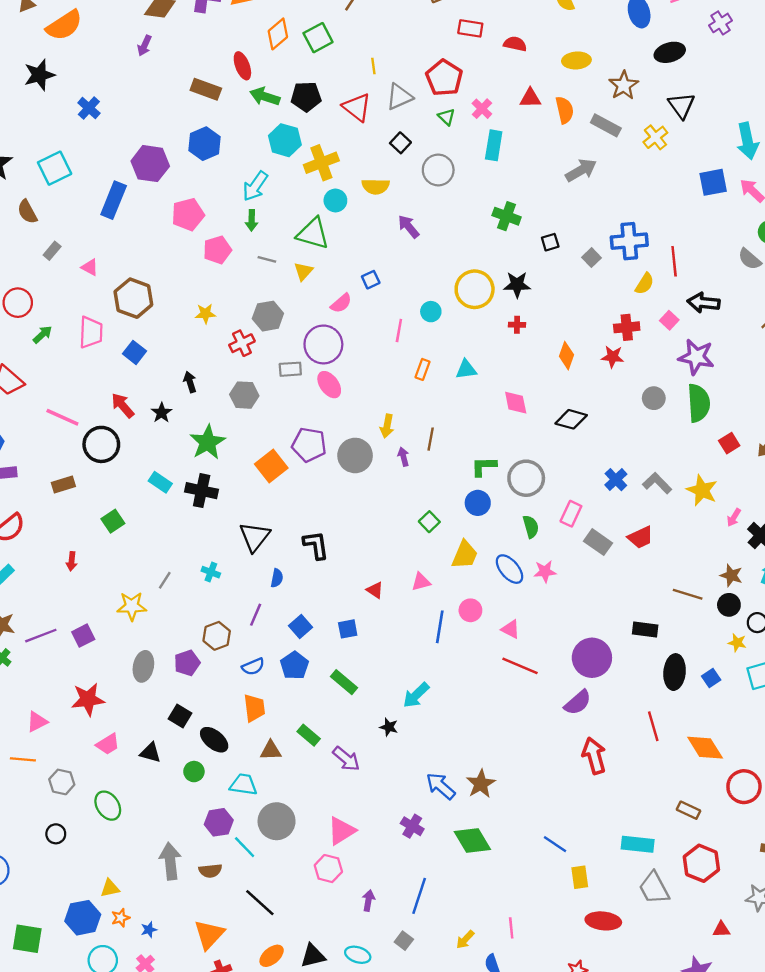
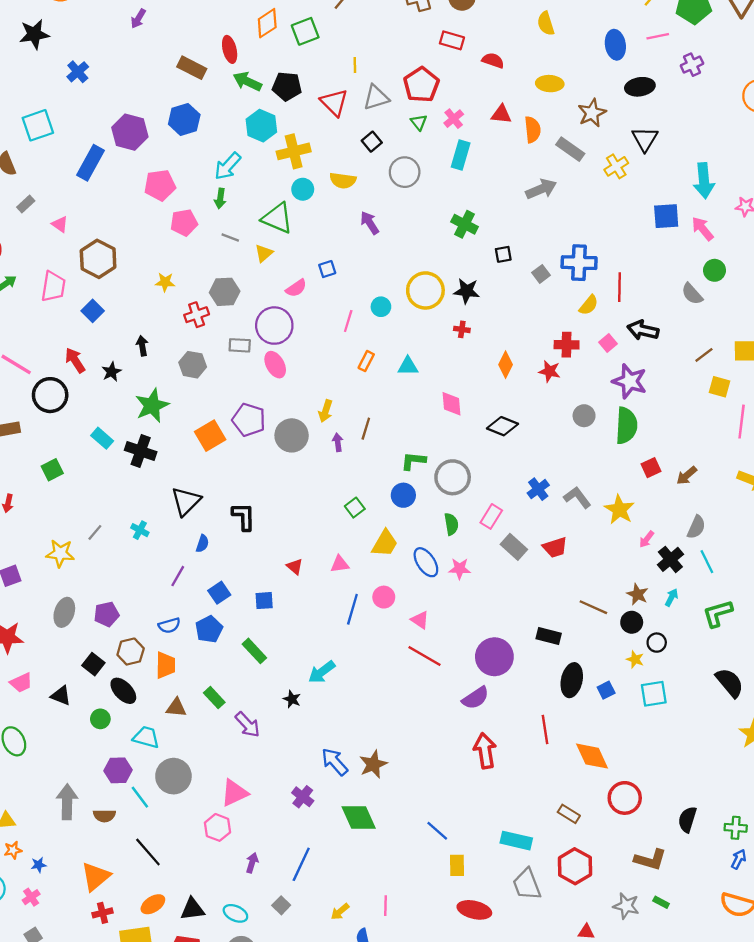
brown hexagon: (217, 636) -> (131, 652), moved

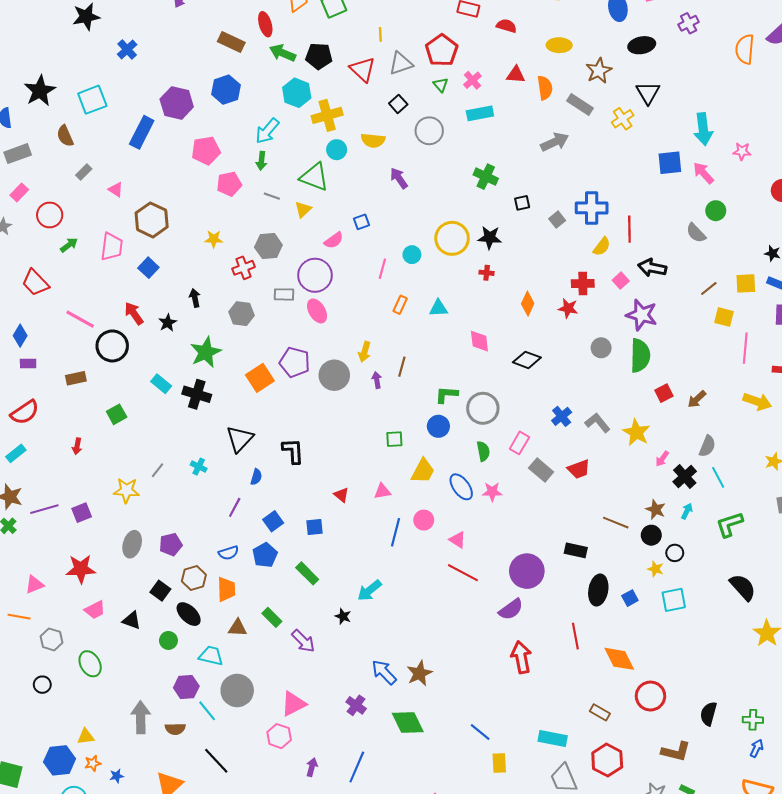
cyan rectangle: (461, 155) -> (480, 113), turned 65
green square: (355, 508) -> (394, 439), turned 36

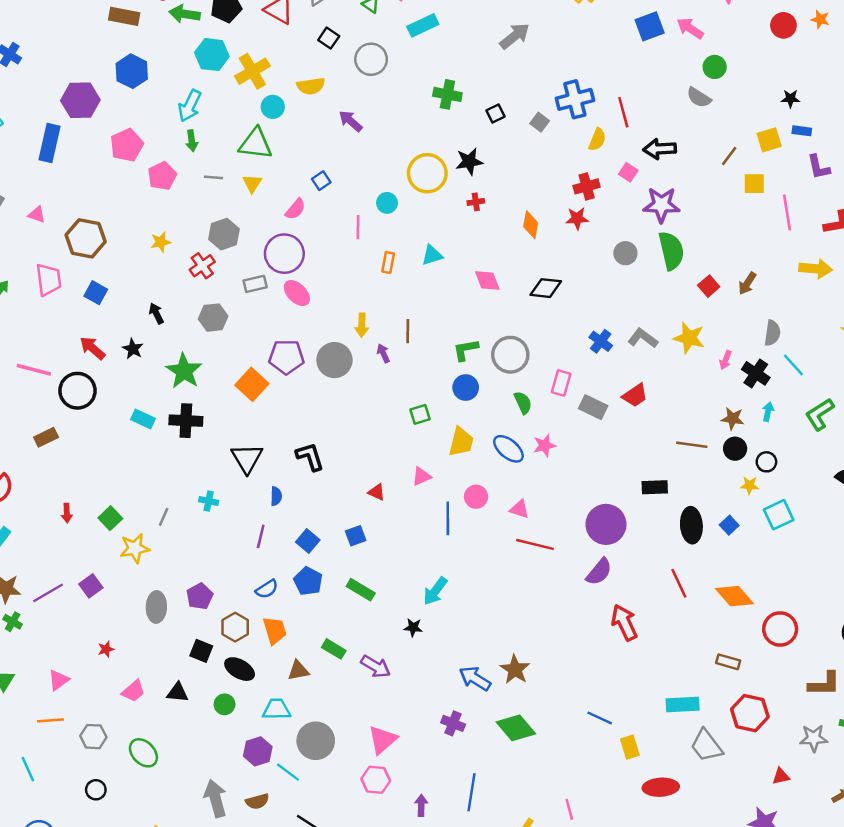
green square: (117, 414) -> (110, 518), moved
red star: (81, 569) -> (106, 649), size x0.5

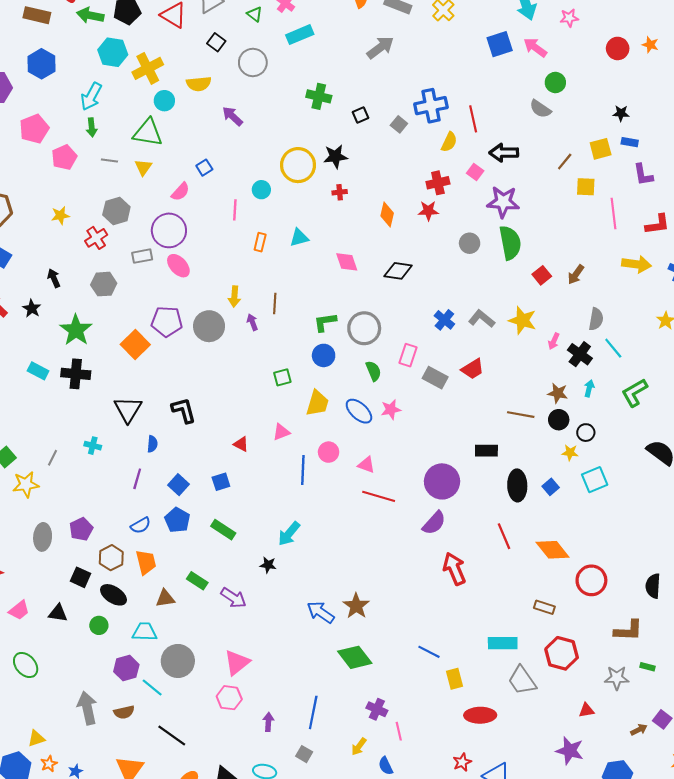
purple cross: (453, 723) -> (377, 709), moved

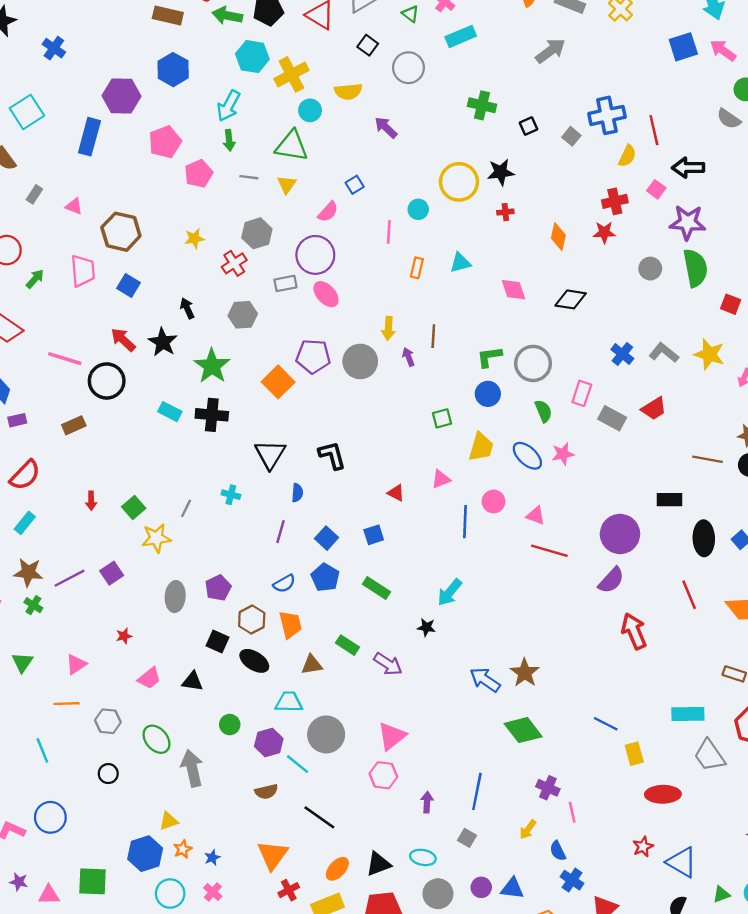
red square: (542, 275) -> (731, 304), turned -30
black star: (32, 309) -> (163, 342), size x1.4
green circle: (99, 625) -> (230, 725), moved
gray arrow: (87, 708) -> (192, 768), moved

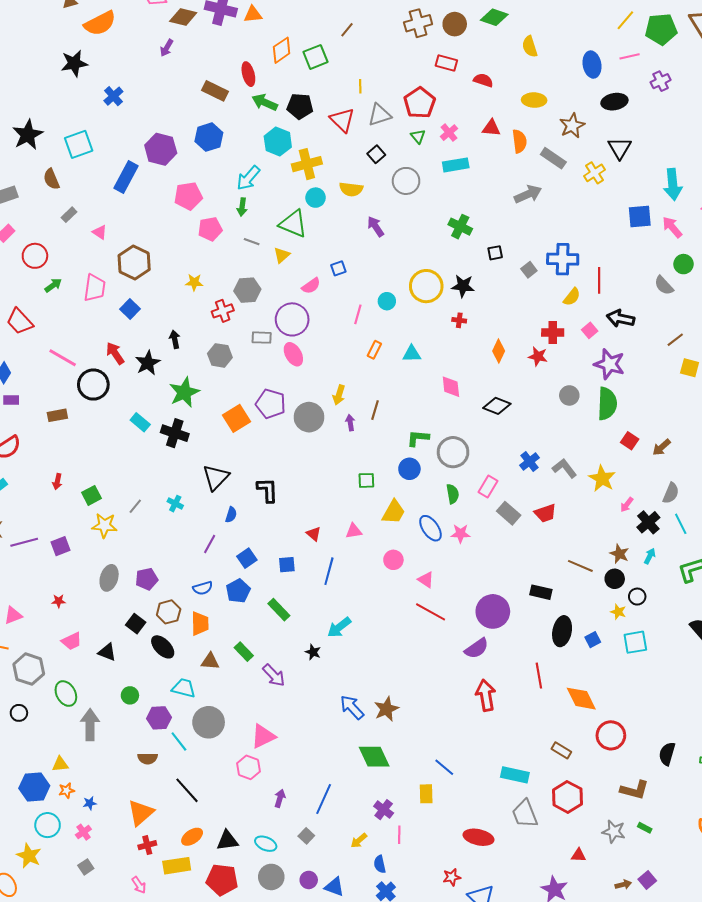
blue line: (465, 522) -> (329, 571), moved
gray hexagon: (108, 721) -> (29, 669), size x1.4
yellow rectangle: (634, 754) -> (426, 794), moved

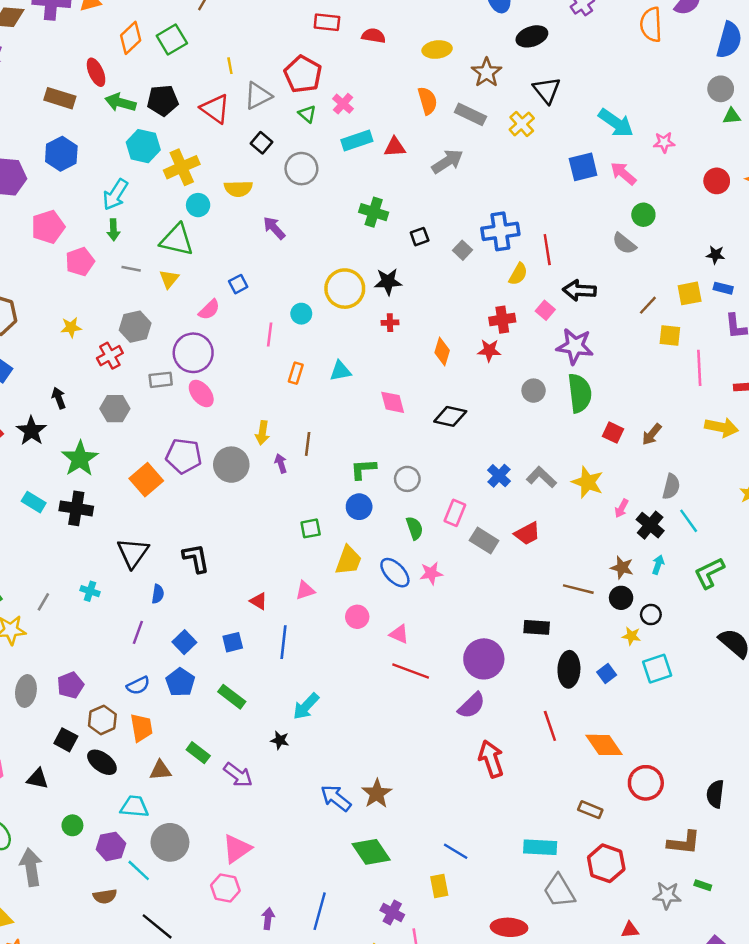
red triangle: (491, 128) -> (395, 147), moved
cyan arrow: (673, 184) -> (616, 123), turned -40
gray circle: (453, 452) -> (407, 479), size x0.7

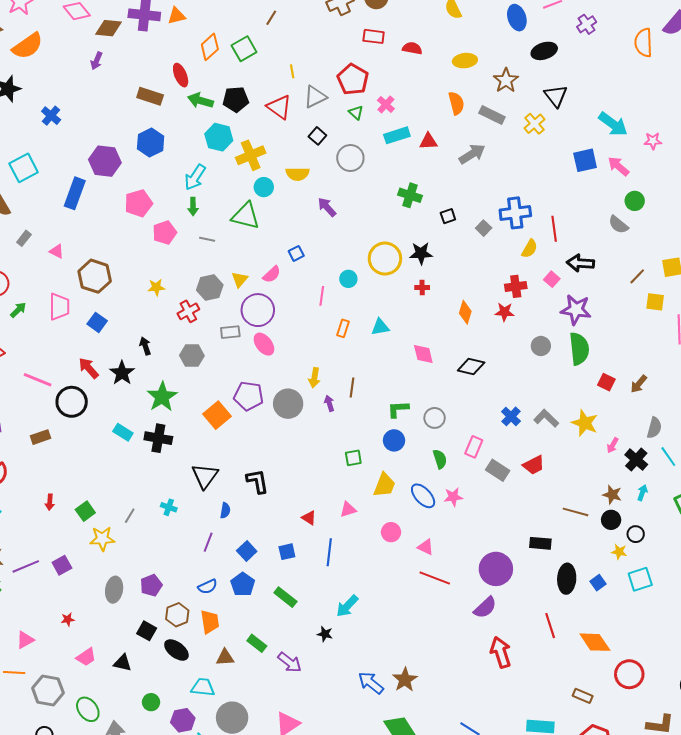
yellow triangle: (169, 279) -> (240, 279), moved

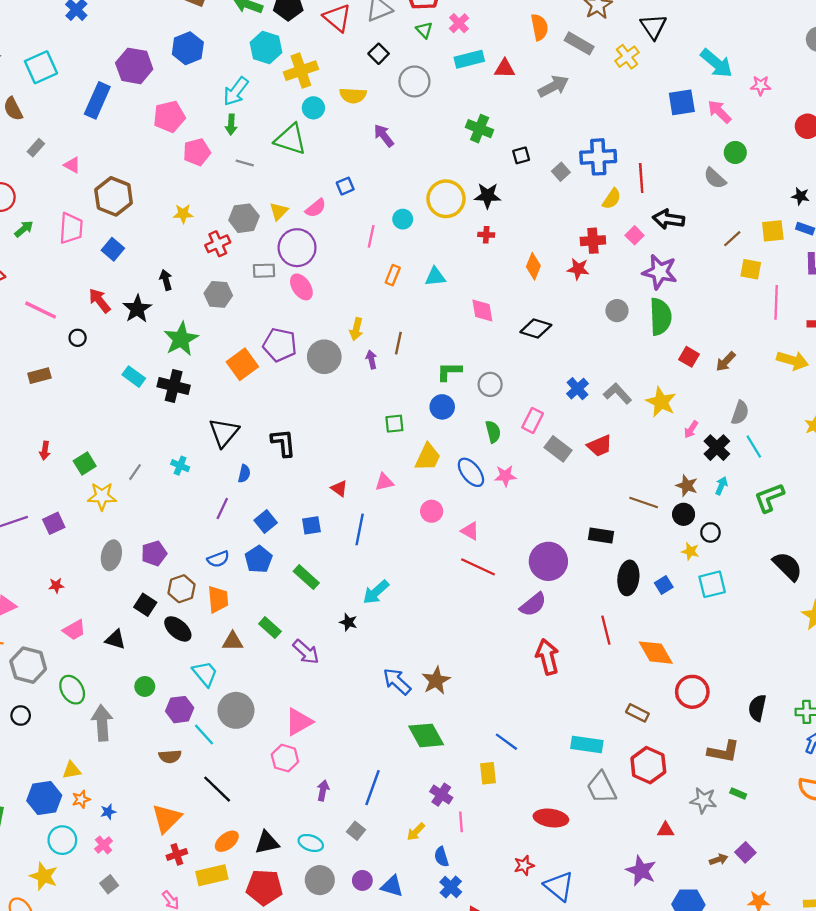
black circle: (72, 402) -> (78, 338), size x0.5
cyan trapezoid: (203, 687) -> (205, 674), turned 40

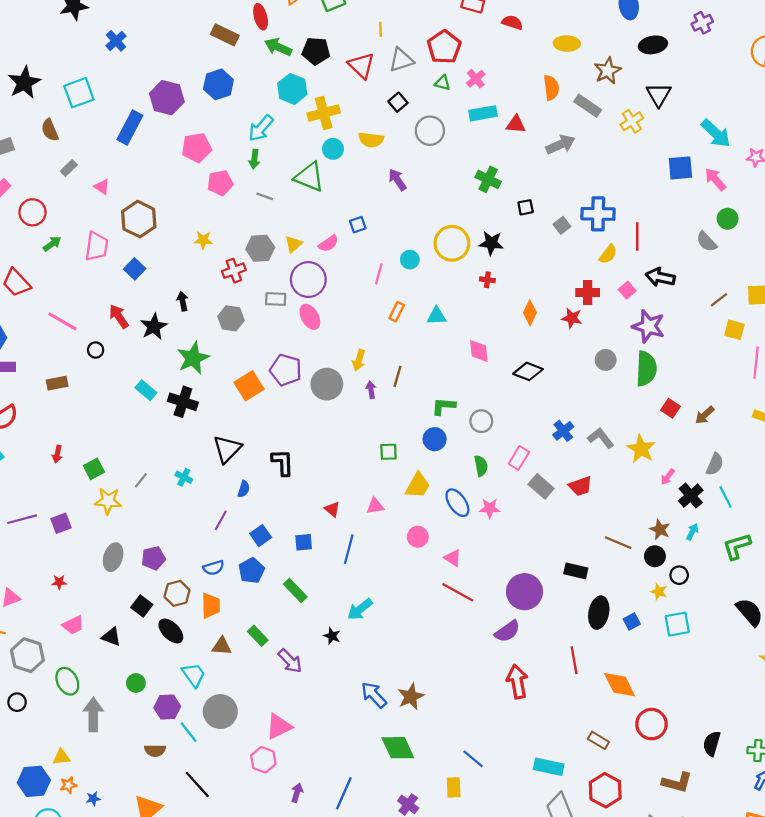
green triangle: (424, 30) -> (443, 83), turned -35

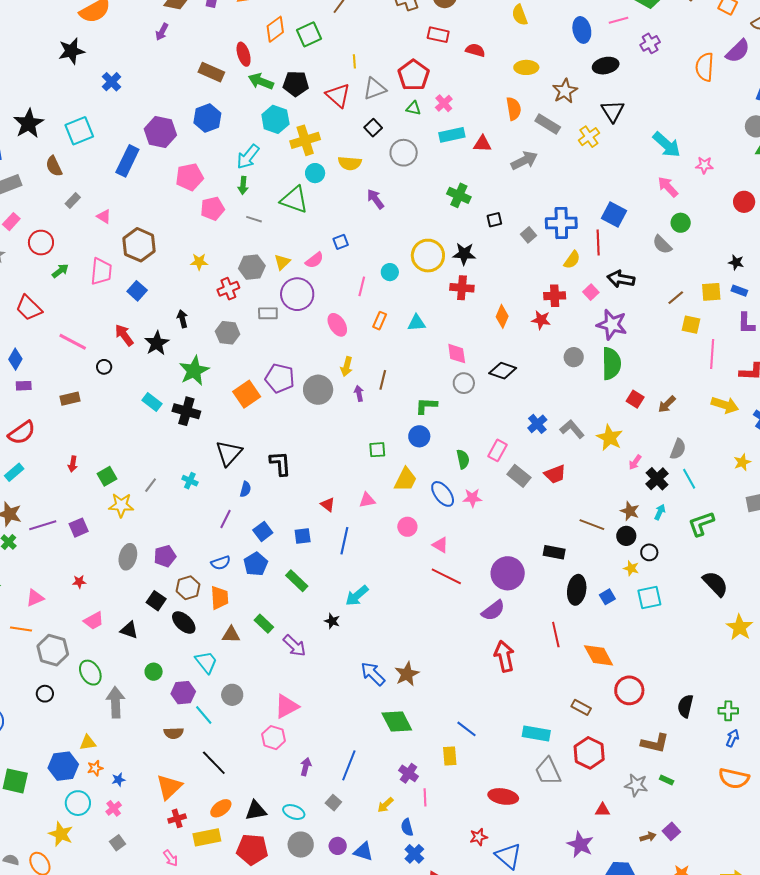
blue square: (680, 168) -> (614, 214), moved, turned 35
red cross: (487, 280) -> (462, 288), size x1.6
pink ellipse: (310, 317) -> (337, 325), moved
gray circle: (481, 421) -> (464, 383), moved
gray circle: (220, 712) -> (232, 695), size x0.7

